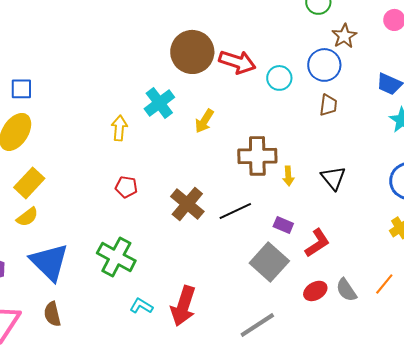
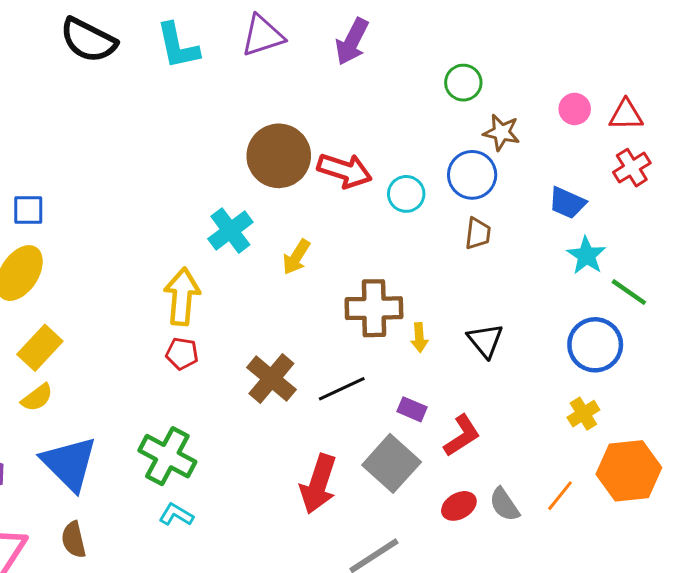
brown star: (344, 36) -> (501, 132), turned -30
yellow arrow: (119, 128) -> (182, 296), moved, size x1.5
cyan L-shape: (141, 306) -> (176, 515), moved
red arrow: (183, 306) -> (318, 484), moved

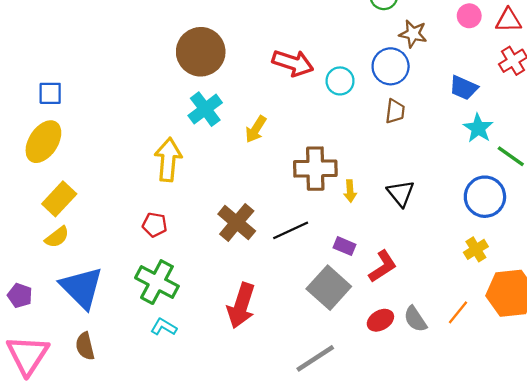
brown circle: (279, 156) -> (201, 52), moved
red pentagon: (182, 354) -> (155, 225), moved
red arrow: (318, 484) -> (241, 306), moved

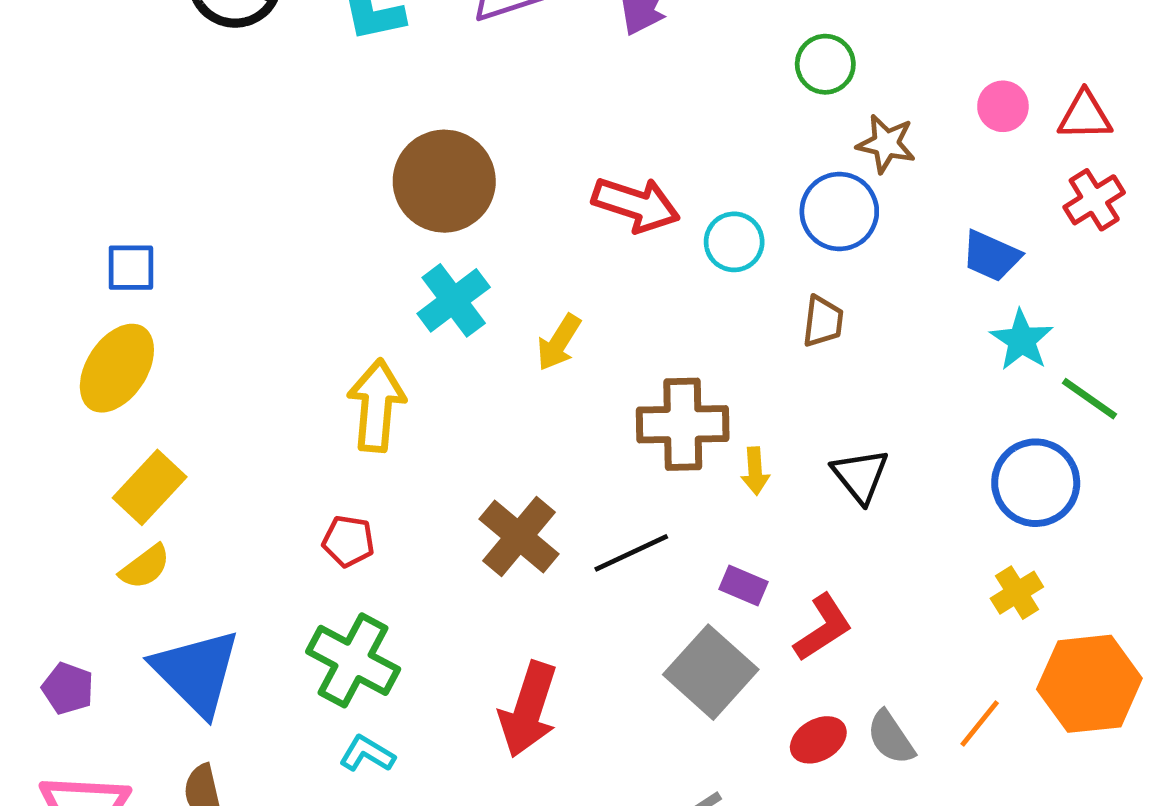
brown trapezoid: (395, 111) -> (823, 321), moved

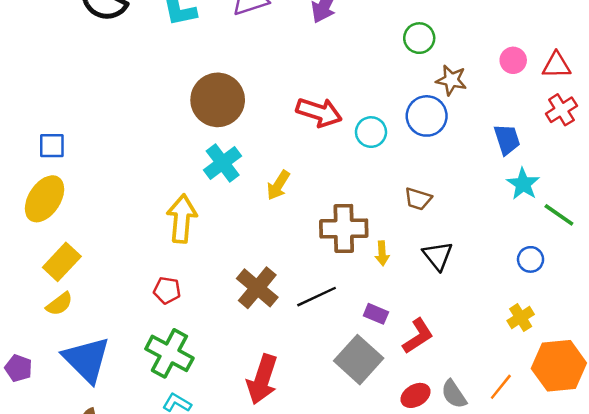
blue trapezoid: (991, 256) -> (507, 139), turned -132
brown trapezoid: (823, 321) -> (418, 199), moved, turned 100
blue circle: (1036, 483) -> (531, 259), size x0.6

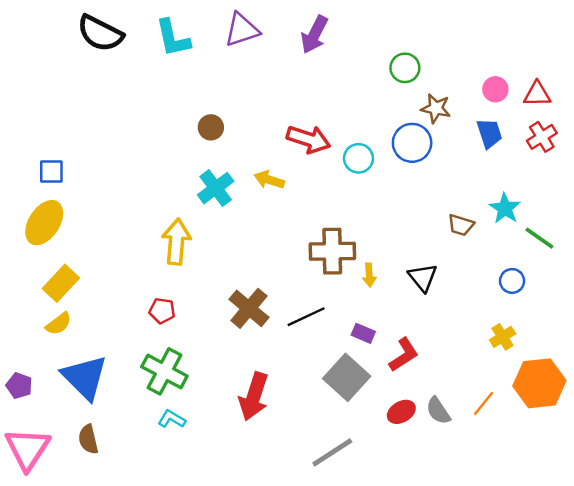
brown circle: (218, 100) -> (211, 127), size x0.5
blue trapezoid: (507, 139) -> (489, 133), moved
yellow arrow: (278, 185) -> (269, 180), moved, turned 76
brown trapezoid: (418, 199) -> (461, 225), moved

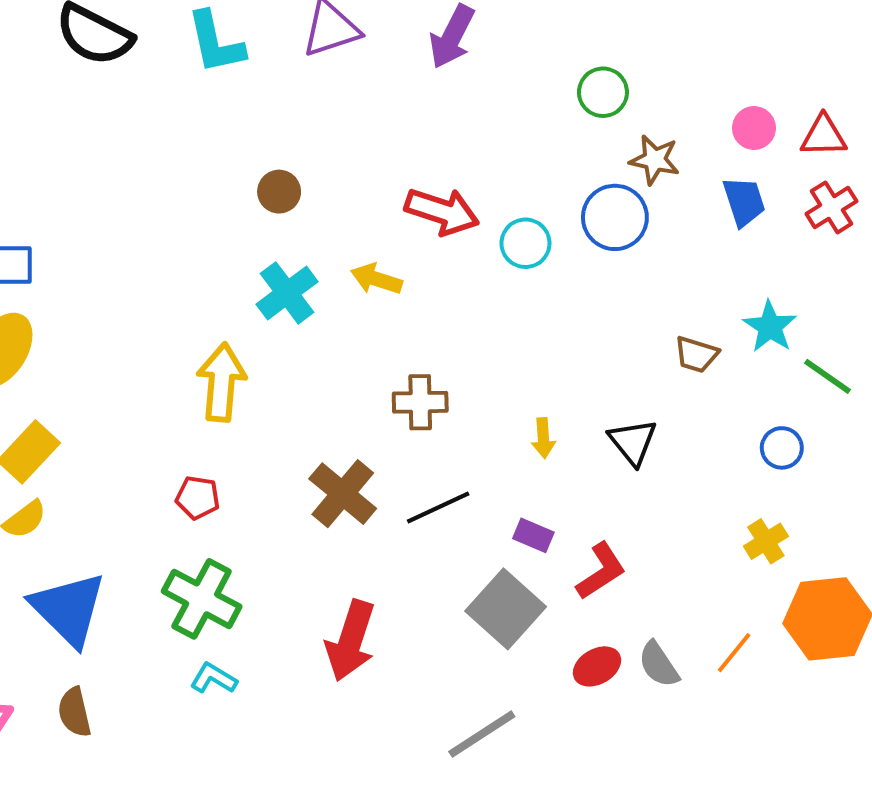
brown cross: (332, 251) -> (420, 402), moved, size x0.7

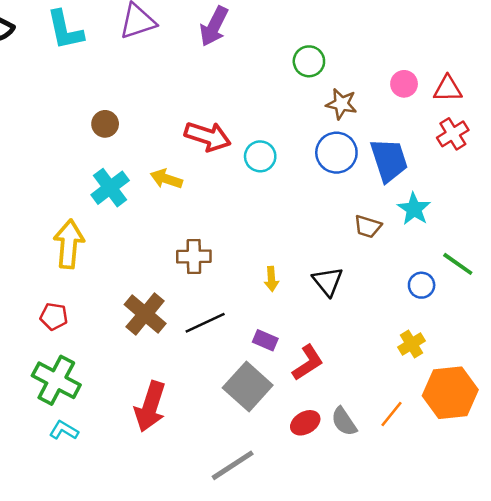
blue trapezoid: (744, 202) -> (389, 160), moved, size x1.4
blue circle: (615, 217) -> (336, 153), moved
green line: (827, 376) -> (458, 264), moved

